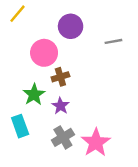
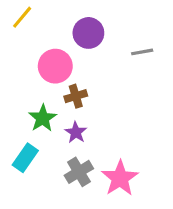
cyan rectangle: (20, 126) -> (25, 158), turned 55

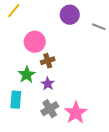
purple circle: (88, 33) -> (70, 15), moved
gray line: (142, 52) -> (99, 27), moved, turned 32
cyan rectangle: (25, 158) -> (16, 100), turned -30

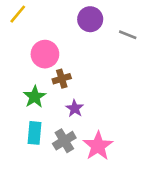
purple star: (48, 84) -> (75, 108), moved
cyan rectangle: (16, 100) -> (35, 133), moved

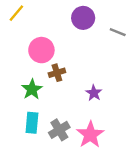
purple star: (75, 108) -> (94, 93), moved

